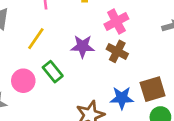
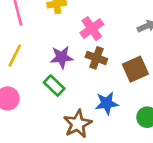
green rectangle: (53, 72) -> (54, 86), moved
brown square: (153, 89) -> (135, 69), moved

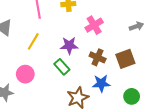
brown cross: (96, 58) -> (98, 57), moved

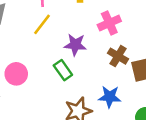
yellow line: (33, 41) -> (42, 24), moved
brown cross: (98, 57) -> (118, 56), moved

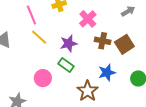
yellow line: (42, 24) -> (39, 37), turned -66
pink circle: (16, 74) -> (43, 78), moved

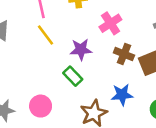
pink circle: (43, 78) -> (41, 106), moved

